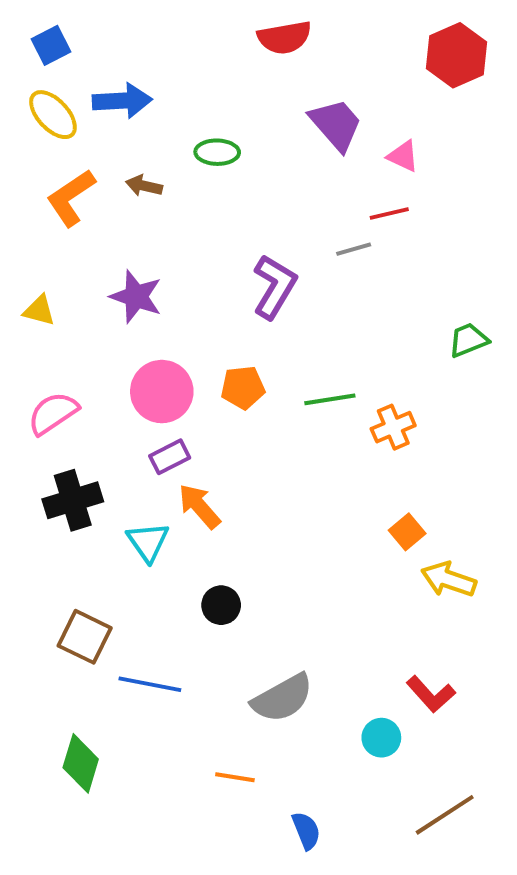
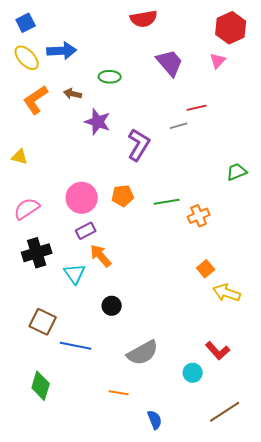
pink triangle: (403, 156) -> (218, 61), moved, turned 48
purple star: (136, 297) -> (98, 122), moved

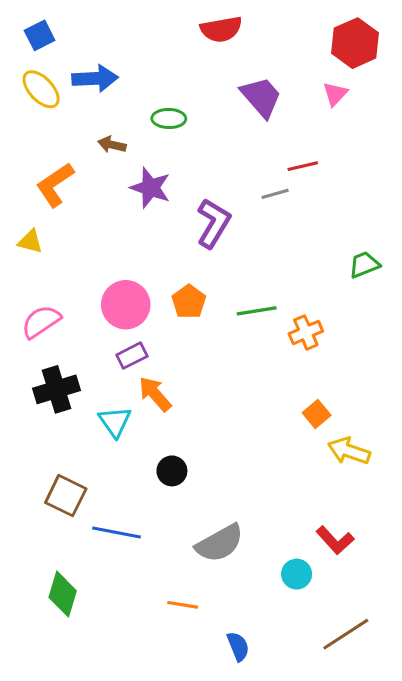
orange L-shape: (36, 100) -> (55, 185), moved
orange pentagon: (123, 196) -> (189, 302), turned -30

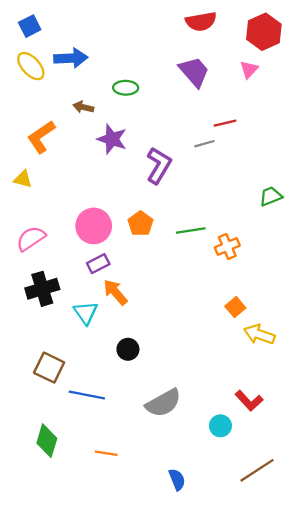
red semicircle: (221, 29) -> (201, 22), moved
orange line: (183, 605) -> (106, 453), moved

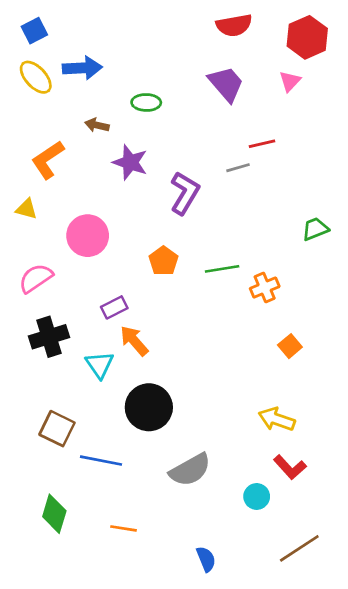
pink circle: (94, 226) -> (88, 236), moved
orange square: (235, 307) -> (290, 346), moved
yellow arrow: (259, 334) -> (277, 419), moved
black circle: (128, 349) -> (149, 407), size x1.8

